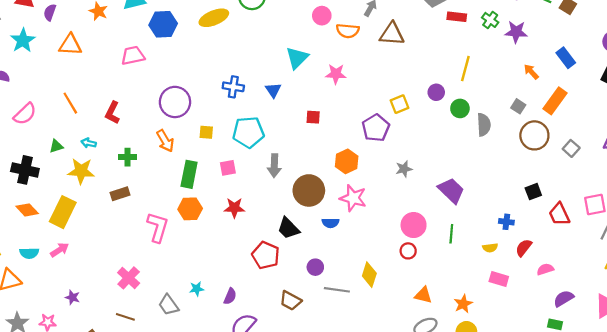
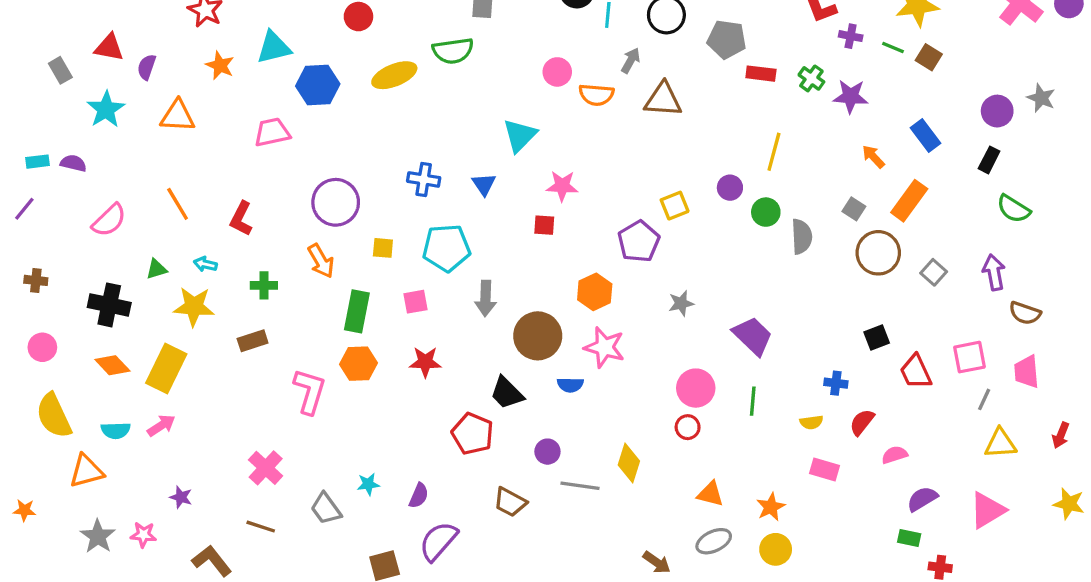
pink star: (336, 74) -> (562, 186), moved

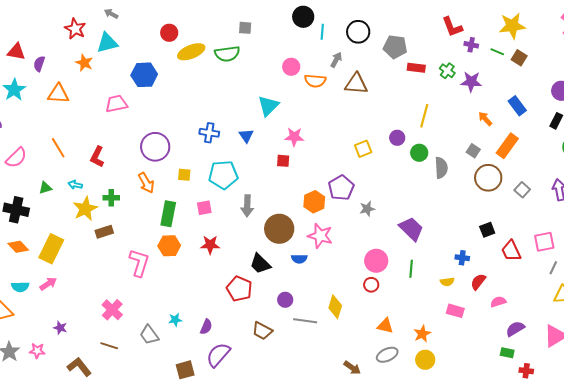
cyan triangle: (274, 47) -> (107, 43), moved
yellow ellipse: (394, 75) -> (191, 52), moved
purple pentagon: (639, 241) -> (341, 188), moved
yellow star: (194, 307) -> (85, 209), moved, turned -30

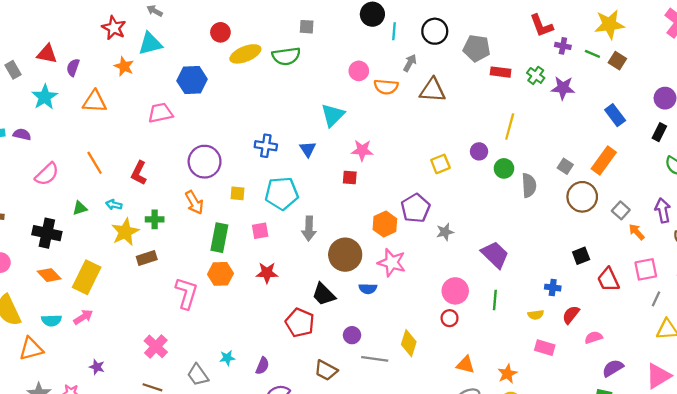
orange arrow: (485, 119) -> (637, 232), moved

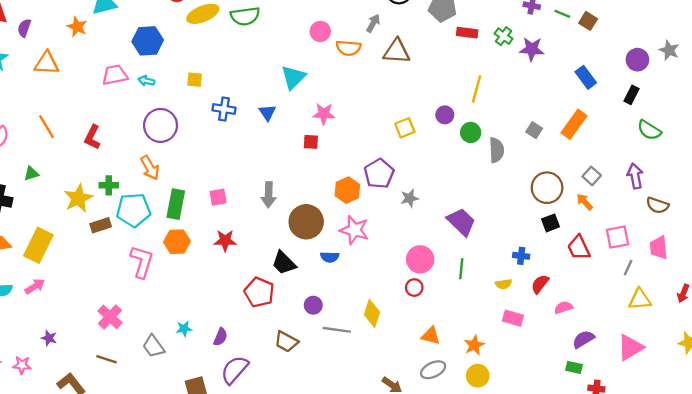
yellow square: (237, 193) -> (195, 80), moved
cyan pentagon: (282, 193) -> (134, 210), moved
brown circle: (582, 197) -> (547, 188), moved
cyan arrow: (114, 205) -> (146, 81), moved
orange arrow: (637, 232) -> (585, 202), moved

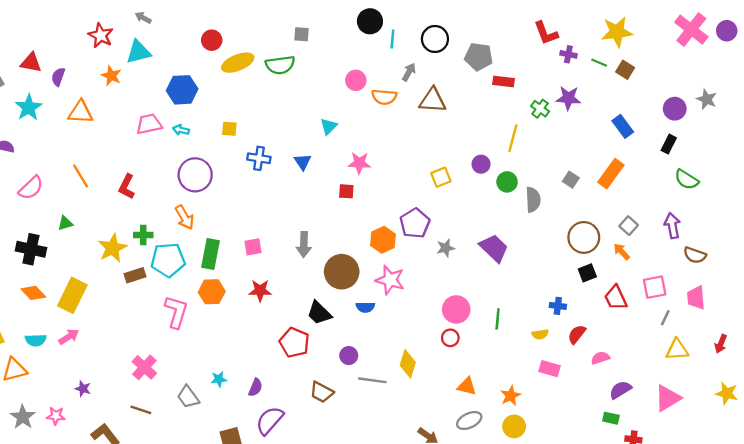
green cross: (504, 36) -> (540, 109), moved
cyan triangle: (293, 77) -> (329, 126), size x0.7
purple trapezoid: (461, 222) -> (494, 248), moved

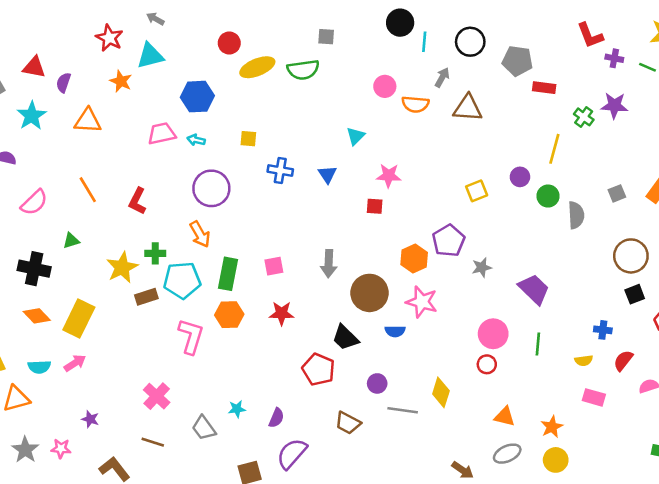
gray square: (571, 180) -> (617, 193), turned 35
purple trapezoid: (494, 248) -> (534, 289), moved

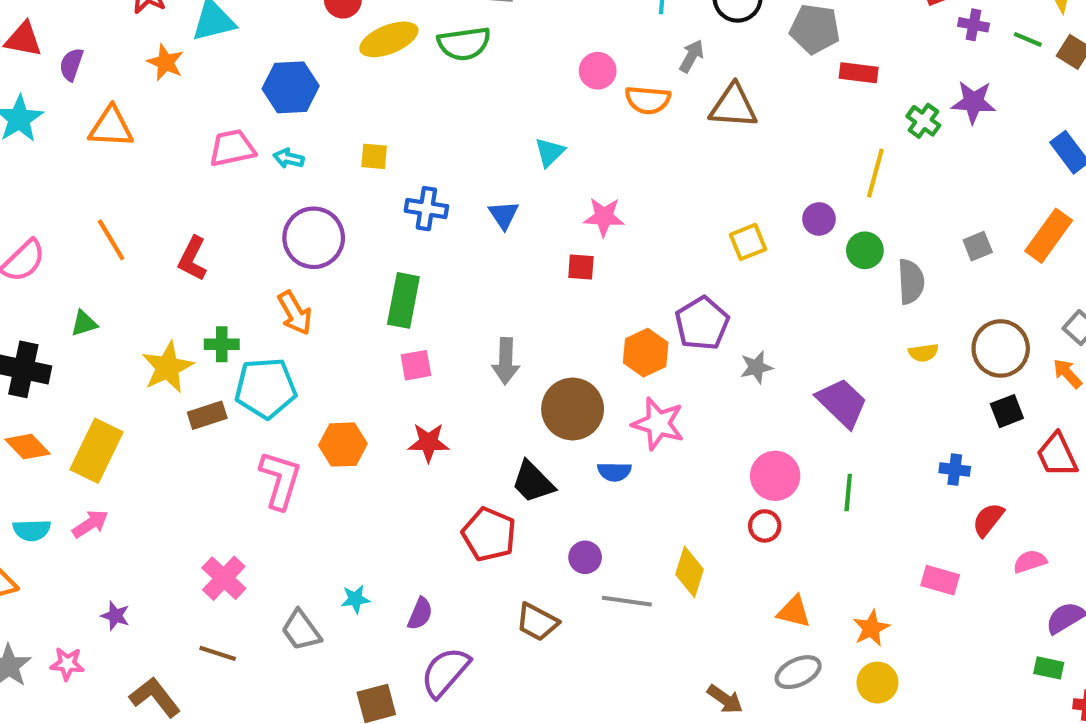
green rectangle: (228, 274) -> (403, 300), moved
yellow semicircle: (584, 361) -> (923, 353), moved

